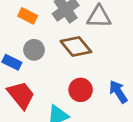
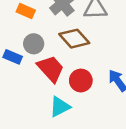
red trapezoid: (21, 95) -> (51, 69), moved

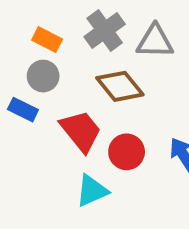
gray circle: (34, 44) -> (43, 76), moved

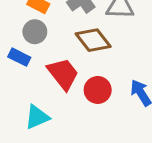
cyan triangle: (92, 191) -> (37, 117), moved

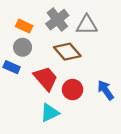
cyan triangle: (37, 117) -> (50, 113), moved

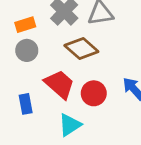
orange rectangle: (24, 26) -> (25, 25), turned -35
blue rectangle: (12, 67) -> (26, 104), moved, turned 63

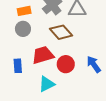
red trapezoid: (59, 84) -> (43, 55), turned -65

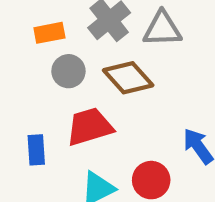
gray circle: (23, 29) -> (68, 71), moved
red circle: (66, 64) -> (151, 180), moved

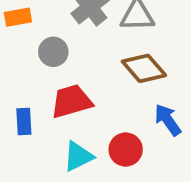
orange rectangle: (49, 33) -> (18, 17), moved
brown diamond: (128, 78) -> (144, 68), moved

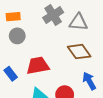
gray circle: (53, 52) -> (17, 36), moved
blue rectangle: (24, 121) -> (11, 74), turned -40

